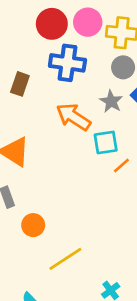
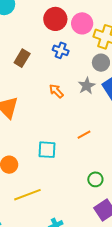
blue cross: (67, 63) -> (61, 50), size x0.6
orange arrow: (73, 117) -> (56, 91), size x0.6
cyan square: (106, 142) -> (47, 150), moved

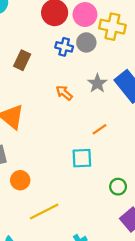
gray circle: (101, 63) -> (86, 42), moved
orange line: (84, 135) -> (100, 129), moved
cyan square: (47, 150) -> (82, 158), moved

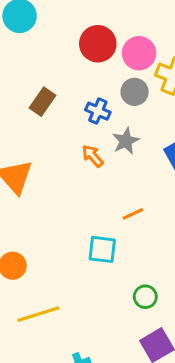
blue cross: (64, 47) -> (98, 111), moved
gray star: (97, 83) -> (126, 141), moved

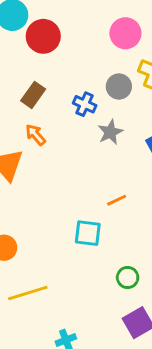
red circle: (98, 44) -> (43, 36), moved
pink circle: (139, 53) -> (125, 33), moved
orange arrow: (93, 156) -> (36, 135), moved

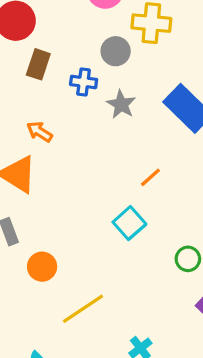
brown rectangle: (33, 95) -> (38, 64), moved
cyan square: (88, 233) -> (129, 223), turned -32

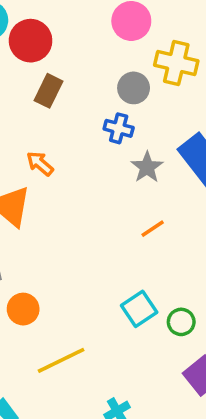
blue cross: (84, 82) -> (119, 128), moved
gray star: (121, 104) -> (147, 167), moved
cyan square: (129, 223) -> (139, 309), moved

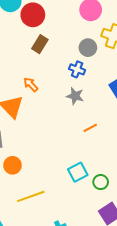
gray star: (147, 167) -> (75, 96), moved, turned -30

